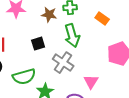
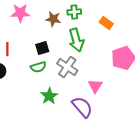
green semicircle: (24, 77) -> (38, 67), moved, size x0.7

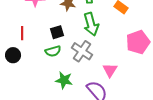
green star: (49, 96) -> (64, 80), turned -30

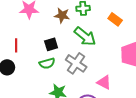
green arrow: (91, 24) -> (85, 36), turned -35
pink triangle: (110, 70) -> (104, 82), turned -35

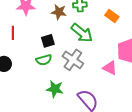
red line: (16, 45) -> (13, 33), moved
pink triangle: (104, 82) -> (110, 68), moved

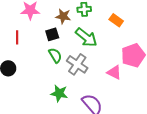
black square: (48, 41) -> (52, 34), moved
green semicircle: (44, 60) -> (55, 55), moved, turned -105

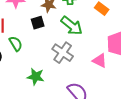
green semicircle: (55, 55) -> (16, 44), moved
green star: (59, 93) -> (36, 77), moved

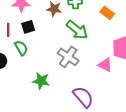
black square: (38, 23) -> (28, 27), moved

